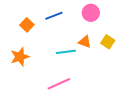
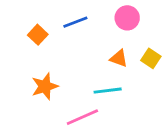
cyan line: (66, 52) -> (108, 91), moved
orange star: (20, 57) -> (45, 86), moved

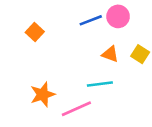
blue line: (75, 22) -> (91, 20), moved
orange star: (45, 86) -> (43, 94), moved

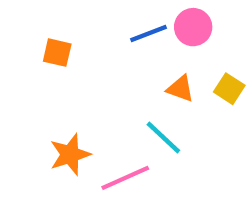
orange square: (35, 32) -> (57, 53), turned -30
cyan line: (100, 84) -> (163, 138), turned 50

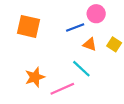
blue line: (149, 33) -> (75, 27), moved
orange square: (57, 53) -> (29, 26), size x1.6

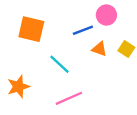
cyan line: (81, 69) -> (59, 64), moved
orange star: (35, 77) -> (18, 87), moved

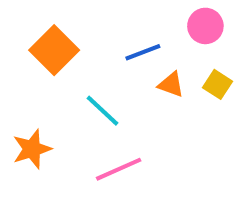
pink circle: (106, 15) -> (205, 26), moved
orange square: (31, 29) -> (54, 50), turned 32

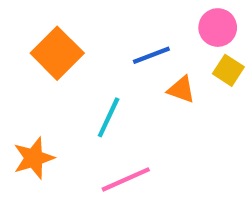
yellow square: (218, 84) -> (228, 70), moved
cyan line: (103, 111) -> (109, 117), turned 72

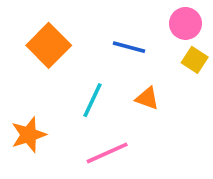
blue line: (151, 55) -> (129, 47), turned 36
orange triangle: (181, 90) -> (147, 98), moved

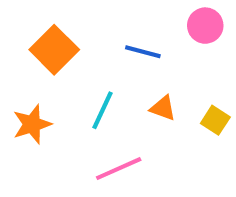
yellow square: (195, 60) -> (215, 120), moved
orange star: (29, 135) -> (32, 124), moved

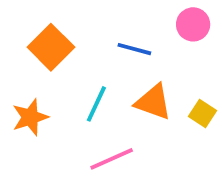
orange triangle: (163, 108) -> (153, 102), size x1.5

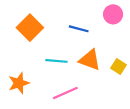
cyan line: (96, 104) -> (56, 61), turned 70
orange star: (30, 117) -> (19, 83), moved

